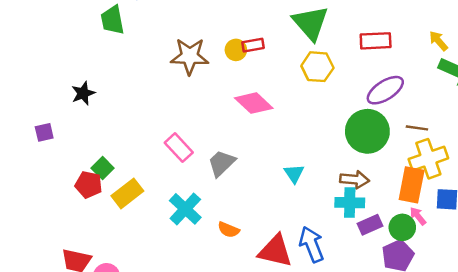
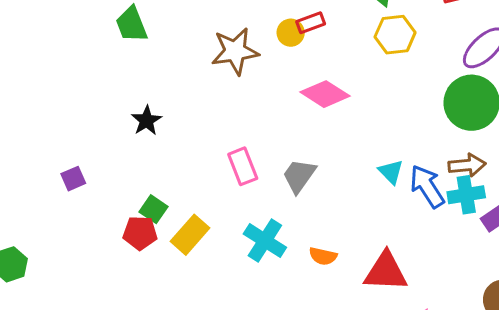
black star: (83, 93) -> (146, 121), moved
pink rectangle: (179, 148) -> (243, 166), turned 32
blue arrow: (312, 244) -> (427, 186), moved

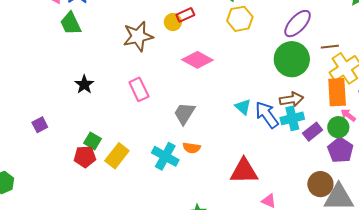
pink rectangle: (243, 166) -> (139, 89), moved
orange semicircle: (323, 256) -> (192, 148), moved

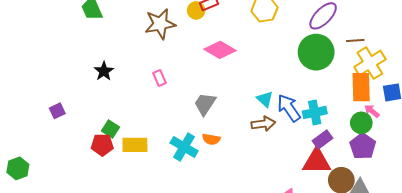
pink rectangle: (139, 89) -> (159, 78), size x0.7
brown arrow: (292, 99) -> (263, 124), moved
purple rectangle: (313, 132) -> (322, 140), moved
yellow rectangle: (117, 156) -> (135, 145), turned 50
red triangle: (244, 171) -> (317, 161), moved

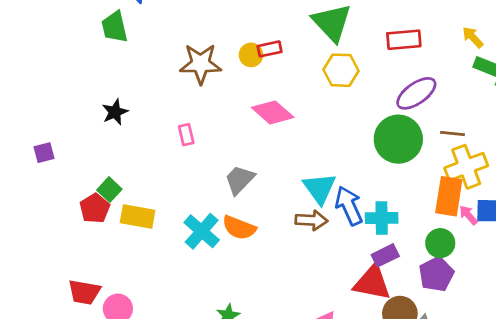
cyan triangle: (265, 99) -> (319, 188), size x1.5
pink arrow: (372, 111) -> (468, 215), moved
orange semicircle: (211, 139) -> (239, 228), size x1.4
red pentagon: (102, 145) -> (95, 208), turned 30

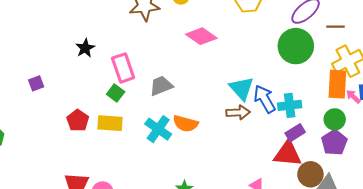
brown line: (453, 134) -> (335, 27), moved
pink rectangle: (186, 135) -> (123, 68), moved, size x1.8
gray trapezoid: (240, 180) -> (161, 86), moved, turned 30
green square: (109, 190) -> (116, 93), moved

